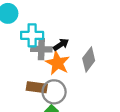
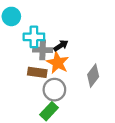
gray diamond: (89, 60) -> (93, 76), moved
brown rectangle: (37, 87) -> (37, 72), moved

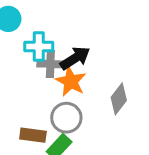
black arrow: (61, 45) -> (75, 58), size x1.5
brown rectangle: (37, 72) -> (33, 135), moved

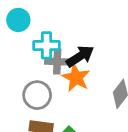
gray circle: (66, 118) -> (37, 95), moved

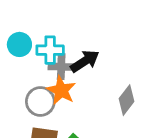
cyan circle: (18, 20) -> (19, 44), moved
orange star: (76, 78) -> (61, 90), moved

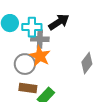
black arrow: (85, 61) -> (59, 22), moved

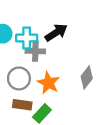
orange star: (40, 56) -> (48, 83), moved

